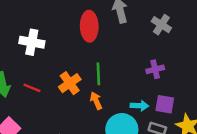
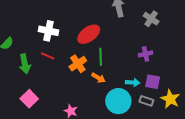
red ellipse: (89, 26) -> (89, 34), moved, turned 55
red line: (32, 88) -> (48, 56), moved
orange arrow: (96, 101) -> (98, 78), turned 144

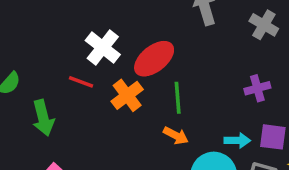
white cross: (49, 31) -> (103, 48), moved, turned 30
red line: (48, 56) -> (81, 82), moved
orange cross: (78, 64) -> (127, 95), moved

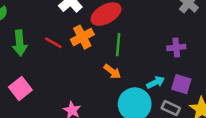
red line: (81, 82) -> (53, 43), moved
cyan arrow: (237, 140) -> (156, 82), turned -36

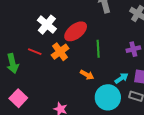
red line: (53, 43) -> (35, 52), moved
green line: (118, 45) -> (98, 49), moved

